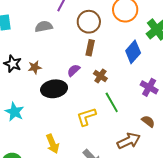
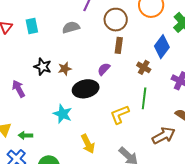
brown cross: (100, 76) -> (144, 67), moved
green line: (112, 102) -> (144, 98), turned 40
cyan star: (14, 112) -> (63, 114), moved

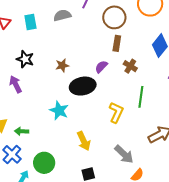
gray semicircle: (71, 27) -> (62, 15), moved
black star: (43, 67) -> (25, 59), moved
brown cross: (144, 67) -> (130, 66), moved
yellow L-shape: (120, 114) -> (116, 112), turned 135

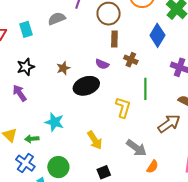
black star: (25, 59) -> (26, 67), turned -30
purple semicircle: (101, 67) -> (102, 64), turned -104
cyan star: (59, 111) -> (54, 122), moved

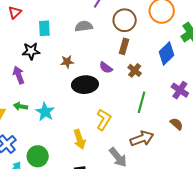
gray semicircle: (57, 19) -> (84, 26), moved
cyan rectangle: (26, 29) -> (44, 28), moved
yellow L-shape: (123, 107) -> (104, 120), moved
brown arrow: (169, 124) -> (142, 139), moved
green arrow: (32, 139) -> (21, 106), moved

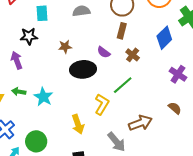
green line: (142, 102) -> (123, 85), moved, turned 35

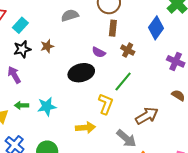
cyan rectangle: (42, 13) -> (20, 25), moved, turned 56
brown star: (65, 47) -> (47, 46), moved
cyan star: (43, 97) -> (47, 106), turned -30
yellow arrow: (78, 124) -> (85, 128), turned -66

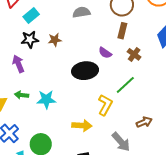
brown arrow: (147, 116) -> (144, 122), size x0.7

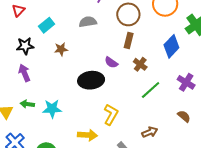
cyan rectangle: (31, 15) -> (47, 25), moved
black star: (30, 39) -> (25, 46), moved
green line: (125, 85) -> (151, 90), moved

